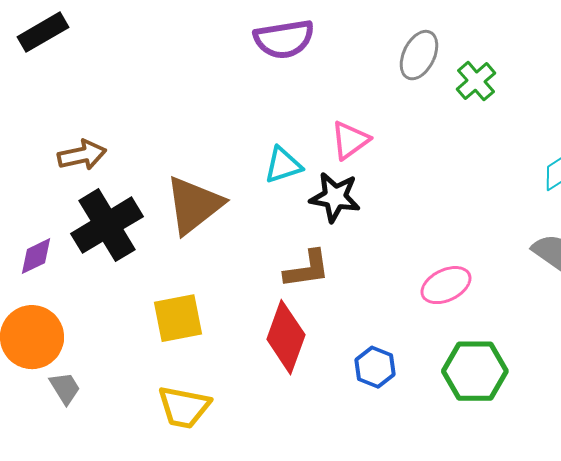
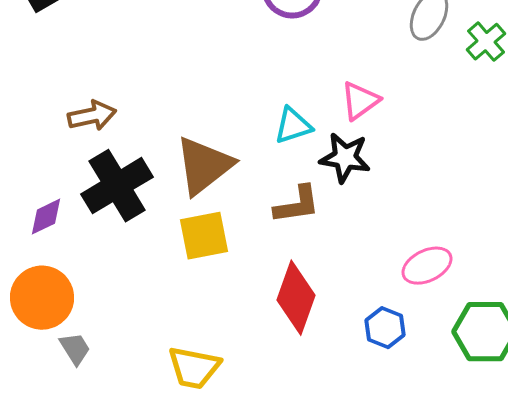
brown L-shape: (307, 269) -> (297, 205), moved
pink ellipse: (446, 285) -> (427, 266), moved
yellow square: (178, 318) -> (204, 236), moved

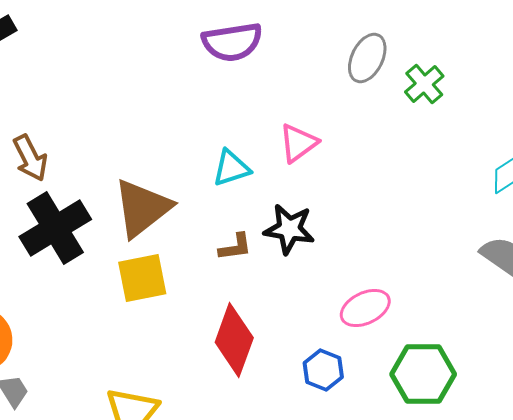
brown arrow: (92, 116) -> (30, 158), turned 75
black star: (345, 158) -> (289, 229), moved
brown L-shape: (297, 205) -> (235, 247), size x0.7

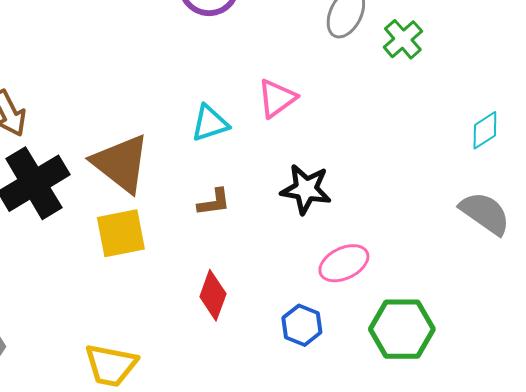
brown triangle: (142, 208) -> (121, 163), turned -44
black star: (289, 229) -> (306, 189), moved
red diamond: (234, 340) -> (213, 295), size x0.7

